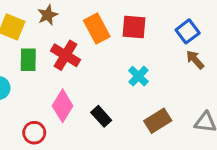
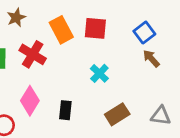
black rectangle: (101, 116) -> (65, 110), turned 48

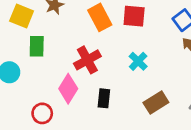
red cross: (33, 54) -> (87, 60), moved, turned 30

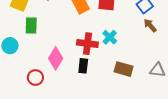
red cross: (87, 60) -> (87, 44), moved, turned 36
brown rectangle: (156, 102) -> (124, 69), turned 48

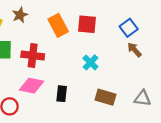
red cross: (87, 44) -> (33, 56), moved
pink diamond: (56, 58) -> (32, 86), turned 70

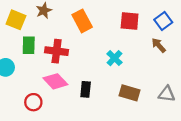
red square: (87, 24) -> (130, 21), moved
blue square: (129, 28) -> (163, 21), moved
pink diamond: (32, 86) -> (55, 81), turned 35

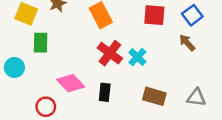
red cross: (57, 51) -> (110, 53), moved, turned 30

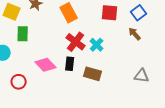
black rectangle: (105, 92) -> (70, 64), moved
brown rectangle: (154, 96) -> (93, 74), moved
red circle: (46, 107) -> (19, 82), moved

